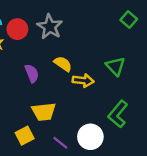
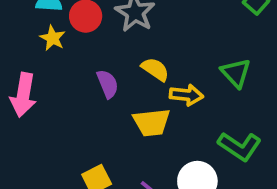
yellow trapezoid: (44, 112) -> (152, 122), moved
green L-shape: (118, 114) -> (240, 146), turned -96

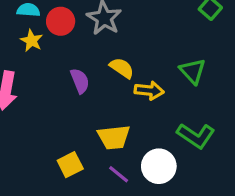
yellow trapezoid: (152, 122) -> (114, 137), moved

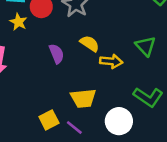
purple line: (119, 174) -> (74, 128), moved

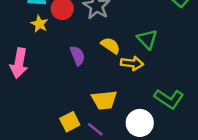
green triangle: (146, 46) -> (147, 39), moved

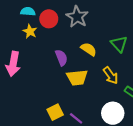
yellow arrow: (132, 63) -> (111, 75), moved, turned 48
yellow trapezoid: (104, 100) -> (77, 78), moved

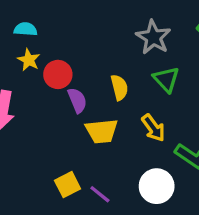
gray star: (77, 17) -> (153, 37), moved
red circle: (49, 19) -> (58, 74), moved
yellow semicircle: (89, 49) -> (119, 87), turned 42

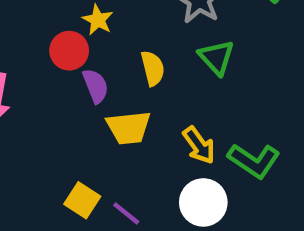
yellow star: (29, 60) -> (98, 20), moved
yellow arrow: (153, 128) -> (199, 145), moved
yellow square: (68, 185) -> (82, 200), turned -30

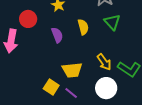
red circle: (69, 51) -> (28, 19), moved
yellow trapezoid: (129, 128) -> (72, 70), moved

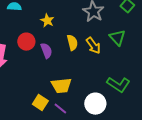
red circle: (28, 19) -> (26, 42), moved
green triangle: (112, 22) -> (117, 38), moved
yellow arrow: (104, 62) -> (93, 46), moved

